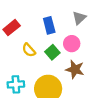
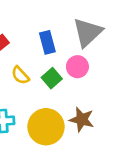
gray triangle: (79, 18) -> (87, 32), size x1.6
brown star: (75, 69) -> (82, 120), moved

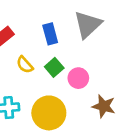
pink circle: (77, 67) -> (78, 78), moved
brown star: (82, 120) -> (104, 106), moved

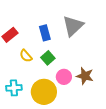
pink circle: (78, 78) -> (64, 77), moved
brown star: (104, 106) -> (85, 76), moved

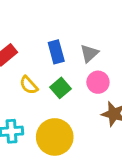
gray triangle: (73, 26) -> (89, 53), moved, size x0.6
pink circle: (64, 77) -> (98, 82), moved

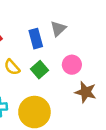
gray triangle: (89, 53) -> (58, 29), moved

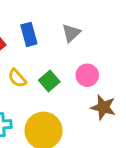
blue rectangle: (36, 39) -> (29, 34), moved

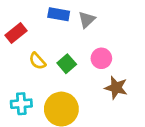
blue rectangle: (29, 34) -> (59, 14), moved, turned -65

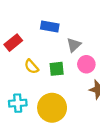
gray triangle: (87, 20) -> (74, 45), moved
green square: (67, 64) -> (57, 69), turned 35

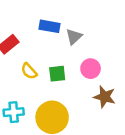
gray triangle: (74, 45) -> (74, 37), moved

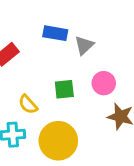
yellow semicircle: (29, 71) -> (28, 104), moved

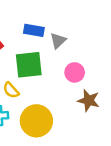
green square: (64, 89) -> (29, 65), moved, size x1.6

